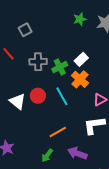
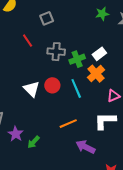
green arrow: (47, 155) -> (34, 142), moved

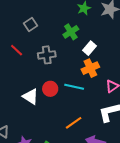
green cross: (77, 59) -> (71, 32), moved
orange cross: (96, 74) -> (90, 68), turned 30
cyan line: (76, 88) -> (74, 87), turned -42

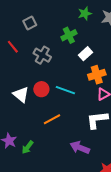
gray cross: (47, 55) -> (42, 55), turned 30
orange cross: (90, 68) -> (97, 75), moved
orange line: (74, 123) -> (52, 119), moved

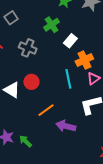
cyan line: (65, 90) -> (68, 79), moved, turned 66
green arrow: (28, 147) -> (26, 141), turned 104
purple arrow: (80, 148) -> (66, 126), moved

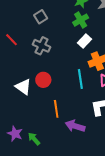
gray square: (11, 18) -> (41, 17), moved
green cross: (52, 25) -> (81, 20), moved
orange line: (46, 110) -> (56, 109), turned -66

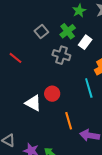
green cross: (81, 20) -> (68, 31), moved
white rectangle: (85, 41) -> (85, 42), moved
gray cross: (41, 46) -> (61, 55), moved

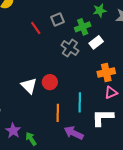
red line: (15, 58) -> (36, 28), moved
cyan line: (89, 88) -> (80, 102), moved

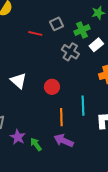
red line: (36, 28) -> (35, 33), turned -40
white triangle: (29, 86) -> (18, 81), moved
purple arrow: (74, 133) -> (64, 141), moved

